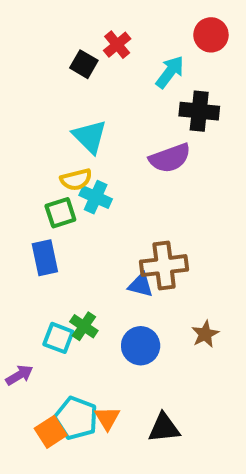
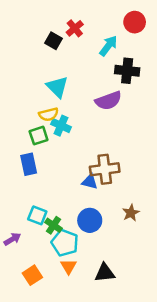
green cross: (84, 326) -> (54, 225), moved
cyan pentagon: (76, 418) -> (65, 243), moved

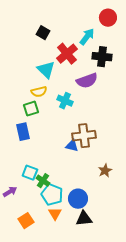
red cross: (75, 28) -> (67, 54), moved, size x1.5
cyan cross: (61, 126) -> (65, 101), moved
blue circle: (90, 220) -> (78, 199), moved

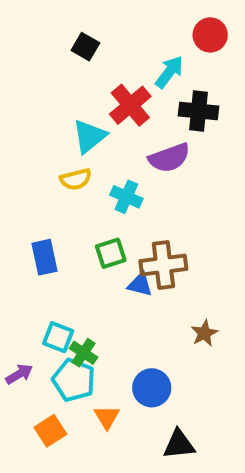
black square: (43, 33) -> (85, 47), moved
cyan triangle: (46, 70) -> (89, 136), turned 36
green square: (31, 109) -> (111, 253), moved
cyan pentagon: (52, 195) -> (74, 380), moved
black triangle: (84, 219) -> (179, 444), moved

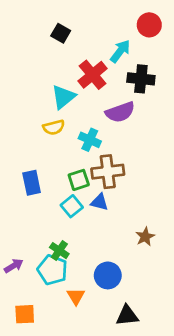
brown cross: (163, 265) -> (108, 172), moved
cyan square: (58, 337) -> (72, 206), moved, turned 30
orange square: (50, 431) -> (25, 314), moved, turned 30

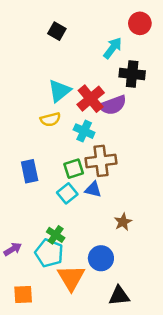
red cross: (93, 75) -> (91, 99), moved
brown star: (145, 237) -> (123, 222), moved
orange triangle: (76, 296) -> (71, 278), size x1.6

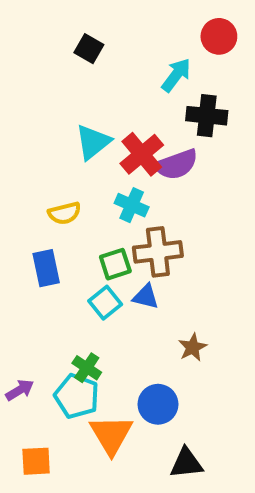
yellow semicircle: (50, 119) -> (64, 213), moved

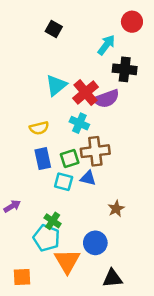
blue rectangle: (46, 268) -> (43, 159), moved
cyan square: (105, 303) -> (64, 182), turned -36
purple arrow: (20, 390) -> (12, 206), moved

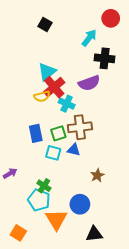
red cross: (86, 93) -> (54, 87), moved
yellow semicircle: (39, 128) -> (42, 96), moved
orange square: (22, 277) -> (18, 233), turned 35

